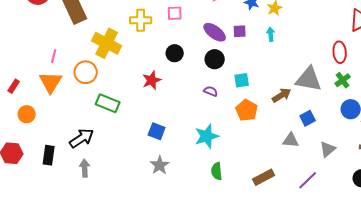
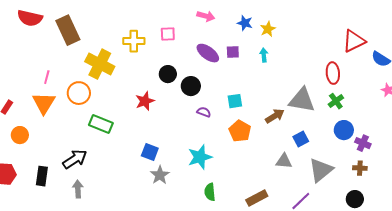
black circle: (215, 59) -> (191, 86), moved
gray triangle: (328, 149) -> (321, 170), size x1.5
gray star: (160, 165) -> (160, 175), moved

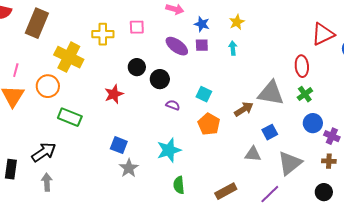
blue star: (245, 23) -> (202, 24), moved
brown rectangle: (68, 30) -> (37, 23), turned 48
cyan square: (235, 101) -> (204, 94), turned 35

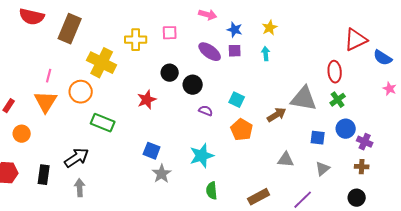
blue square: (270, 132) -> (318, 138), moved, turned 35
gray triangle: (290, 163) -> (323, 169), size x0.6

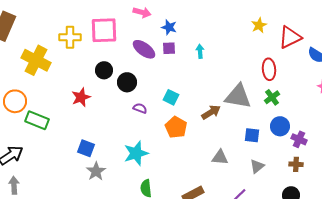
yellow star: (270, 28) -> (259, 25), moved
pink square: (170, 33) -> (104, 30), size x1.8
orange circle: (81, 92) -> (15, 101), moved

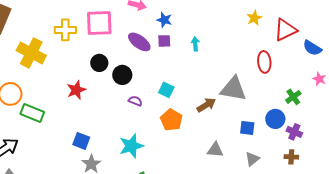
green cross: (272, 97) -> (293, 97), moved

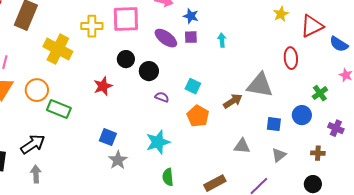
purple cross: (294, 132) -> (336, 128), moved

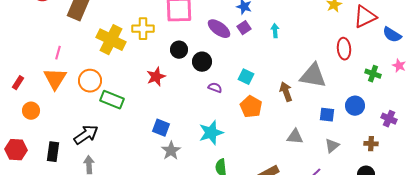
yellow cross: (92, 26) -> (143, 29), moved
purple square: (191, 37) -> (244, 28), turned -32
green cross: (320, 93) -> (373, 74), moved, turned -35
brown arrow: (233, 101) -> (286, 92), turned -78

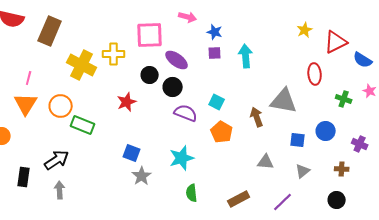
purple square: (244, 28) -> (215, 53), turned 32
purple ellipse: (219, 29) -> (177, 60), moved
cyan arrow: (275, 31) -> (246, 56), size x1.6
purple semicircle: (215, 88) -> (186, 113), size x1.6

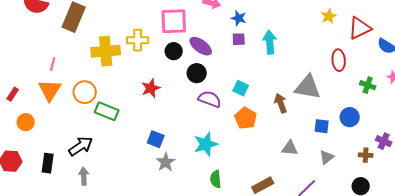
yellow cross: (82, 65) -> (106, 51), turned -32
black circle: (150, 75) -> (174, 51), moved
purple cross: (360, 144) -> (384, 141), moved

